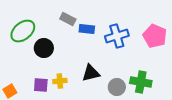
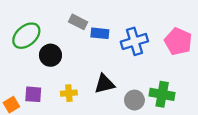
purple square: (41, 85) -> (33, 94), moved

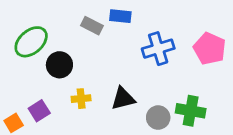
blue rectangle: (100, 33) -> (120, 16), moved
yellow cross: (69, 93) -> (81, 99), moved
purple square: (33, 94) -> (39, 111), turned -36

